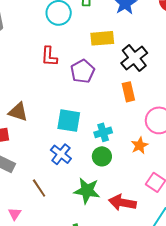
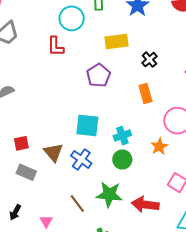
red L-shape: (49, 56) -> (56, 46), moved
black cross: (134, 58) -> (149, 60), size x0.6
brown triangle: (18, 112) -> (53, 152), moved, turned 35
brown line: (39, 188) -> (77, 203), moved
pink triangle: (15, 214) -> (46, 221), moved

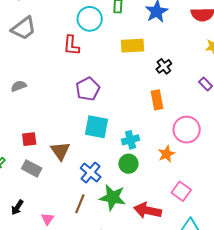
purple pentagon: (98, 75) -> (88, 89), moved
blue cross: (81, 159) -> (91, 172), moved
brown line: (77, 203) -> (80, 204), turned 54

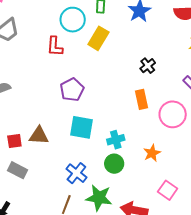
yellow rectangle: (133, 46) -> (98, 38), moved, turned -55
pink circle: (187, 130) -> (173, 114), moved
brown triangle: (60, 151) -> (39, 136), moved, turned -50

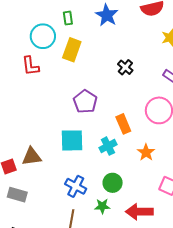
purple pentagon: (72, 90) -> (85, 102), moved
orange rectangle: (141, 99) -> (123, 124), moved
green circle: (114, 164) -> (113, 183), moved
green star: (99, 198) -> (102, 206), size x0.6

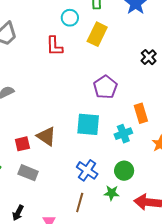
cyan circle: (43, 36) -> (70, 18), size x0.7
brown triangle: (32, 157) -> (46, 136), turned 35

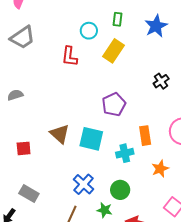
brown triangle: (46, 136) -> (60, 134), moved
gray rectangle: (28, 173) -> (29, 193), moved

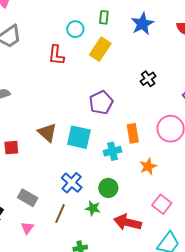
gray rectangle: (29, 193) -> (28, 198), moved

